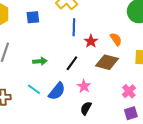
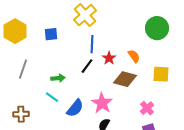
black line: (72, 63) -> (87, 66), moved
pink star: (84, 86) -> (102, 103), size x1.5
cyan line: (34, 89) -> (52, 97), moved

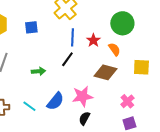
green circle: (157, 28) -> (122, 23), moved
red star: (109, 58) -> (93, 40), moved
cyan line: (52, 97) -> (29, 106), moved
pink star: (102, 103) -> (82, 96), turned 30

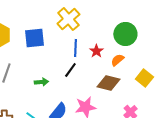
blue square: (31, 27) -> (34, 38), size x1.5
orange semicircle: (114, 49) -> (117, 60), turned -96
yellow square: (141, 67) -> (144, 78), turned 36

